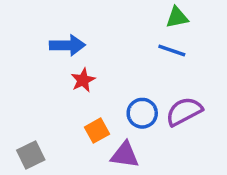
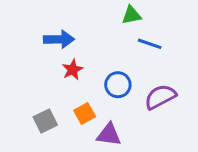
green triangle: (177, 17) -> (132, 15), moved
blue circle: (142, 113) -> (118, 85), moved
gray square: (31, 155) -> (45, 121), moved

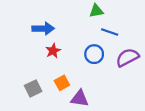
blue circle: (118, 85) -> (94, 54), moved
purple semicircle: (160, 97) -> (127, 57), moved

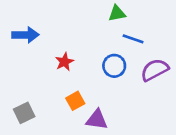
blue arrow: (43, 29) -> (25, 35), moved
gray square: (33, 88) -> (24, 113), moved

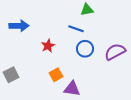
blue line: (133, 39) -> (76, 29), moved
gray square: (24, 113) -> (11, 75), moved

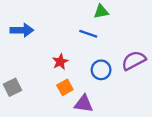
red star: (48, 46) -> (60, 62), moved
blue circle: (85, 49) -> (101, 70), moved

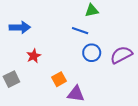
red star: (60, 62) -> (34, 56), moved
blue circle: (101, 70) -> (92, 53), moved

